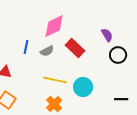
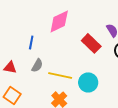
red rectangle: (75, 48) -> (91, 43), moved
gray semicircle: (47, 51) -> (37, 65), moved, turned -32

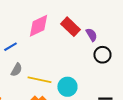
blue line: (31, 42) -> (10, 47), turned 48
red rectangle: (91, 43) -> (70, 27), moved

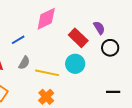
red rectangle: (70, 27) -> (78, 38), moved
cyan circle: (67, 87) -> (75, 64), moved

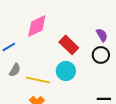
purple semicircle: (99, 28) -> (102, 35), moved

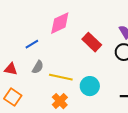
cyan circle: (66, 71) -> (90, 86), moved

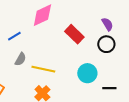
cyan circle: (90, 86) -> (87, 73), moved

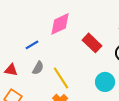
yellow line: (43, 69) -> (61, 78), turned 45

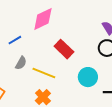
red rectangle: (92, 43) -> (64, 49), moved
yellow line: (61, 78) -> (44, 73), turned -35

